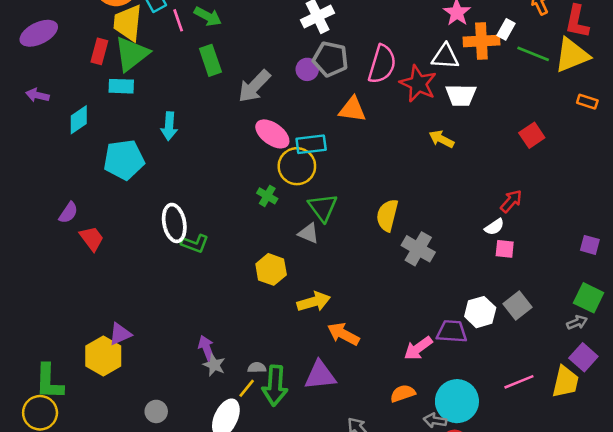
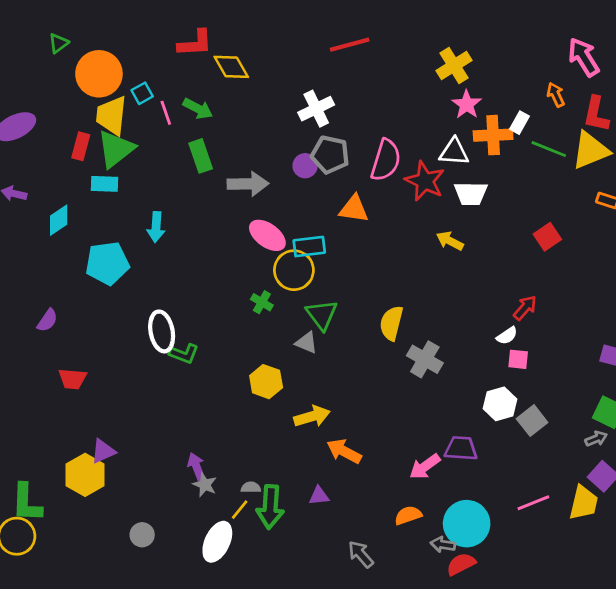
gray arrow: (254, 86) -> (248, 184), turned -135
red trapezoid: (92, 238) -> (72, 379), moved, turned 132
white hexagon: (480, 312) -> (500, 404), moved
purple triangle: (320, 375) -> (319, 496), size x0.6

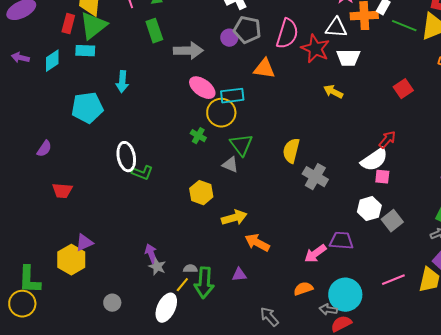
cyan diamond: (59, 220) -> (52, 61), moved
white semicircle: (507, 336) -> (374, 160), size x1.8

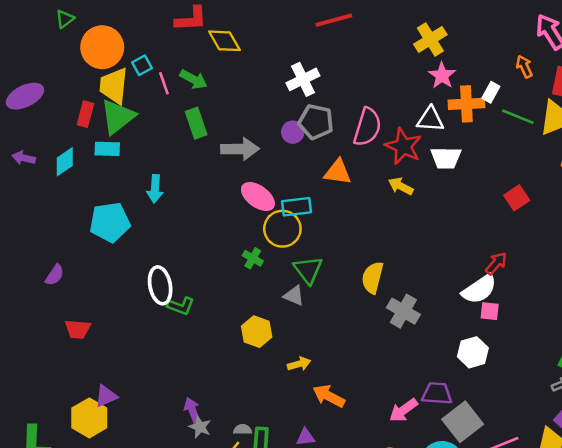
yellow arrow: (333, 92) -> (401, 186), moved
yellow arrow: (234, 218) -> (299, 364), size x0.7
gray square: (392, 221) -> (463, 422), moved, size x1.4

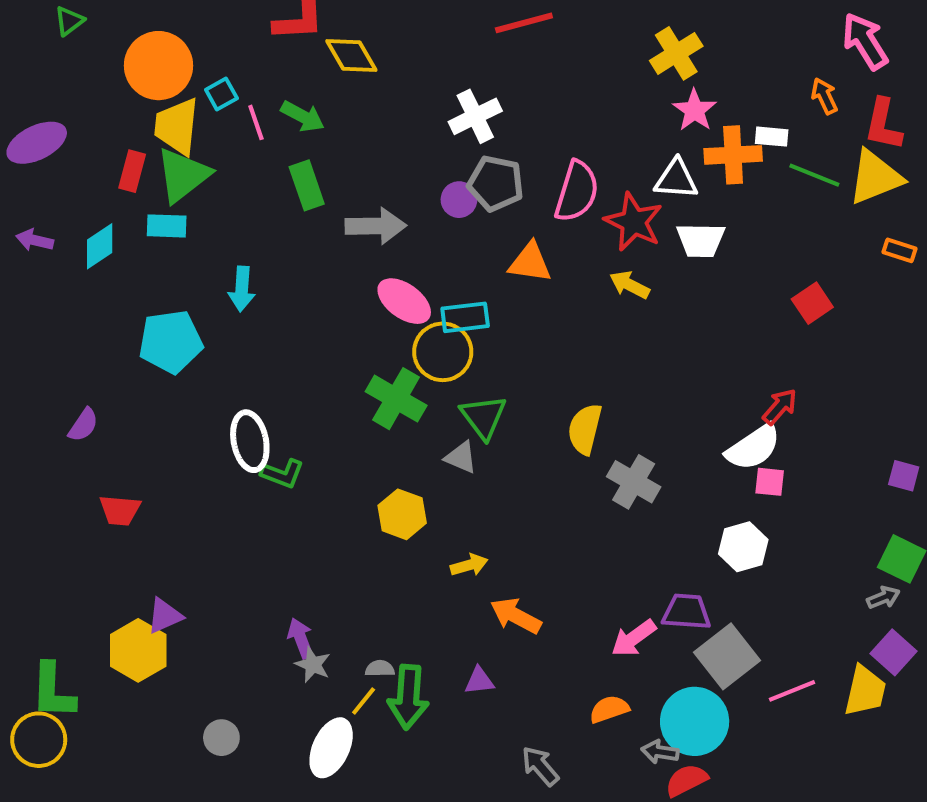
green triangle: (65, 19) -> (69, 21), moved
white rectangle: (491, 92) -> (772, 137), turned 66
green cross: (253, 258) -> (396, 399), size x1.8

